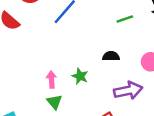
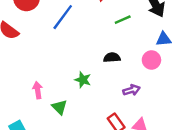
pink arrow: (51, 79) -> (38, 90), moved
purple arrow: (128, 90) -> (132, 90), size x0.6

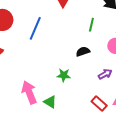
green line: (123, 20) -> (91, 25), moved, turned -40
pink arrow: (38, 90) -> (29, 92), size x1.6

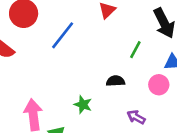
purple arrow: (105, 74) -> (136, 117), turned -136

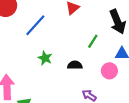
green star: (83, 105) -> (45, 58), moved

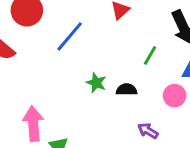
green star: (45, 58) -> (96, 83), moved

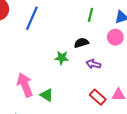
green star: (96, 83) -> (62, 58), moved
purple arrow: (148, 131) -> (93, 64), moved

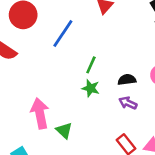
green line: (90, 15) -> (91, 65), moved
black semicircle: (81, 43) -> (127, 80), moved

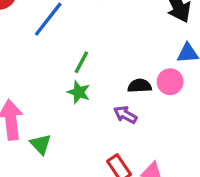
black semicircle: (127, 80) -> (140, 86), moved

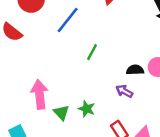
green star: (79, 92) -> (87, 109), moved

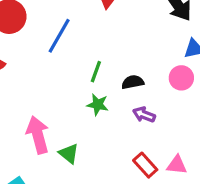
black semicircle: (135, 70) -> (133, 82), moved
green star: (87, 109) -> (98, 105), moved

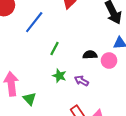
black semicircle: (133, 82) -> (90, 55), moved
green star: (98, 105) -> (59, 76), moved

